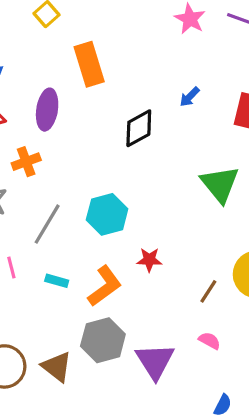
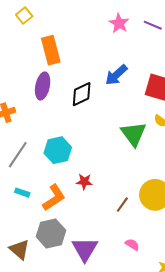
blue arrow: (190, 97) -> (116, 75), size x1.6
purple ellipse: (47, 110) -> (43, 86), moved
pink semicircle: (210, 341) -> (132, 245), moved

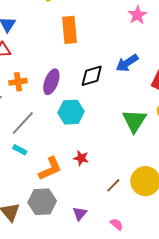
purple ellipse: (43, 86) -> (51, 82), moved
cyan hexagon: (58, 150) -> (71, 112), moved
cyan rectangle: (22, 193) -> (20, 150), moved
purple triangle: (85, 249) -> (80, 214), moved, size x0.6

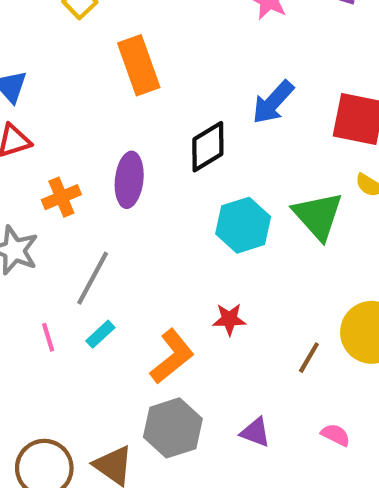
cyan hexagon: (71, 112) -> (243, 225), moved
cyan rectangle: (20, 150) -> (100, 334), turned -56
purple triangle: (80, 214) -> (255, 432), turned -35

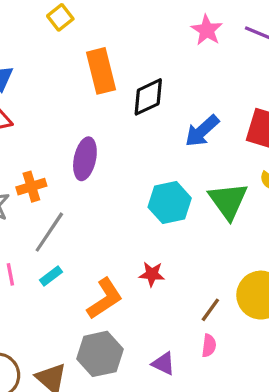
blue arrow: (273, 102) -> (202, 131), moved
black diamond: (208, 147) -> (148, 97), moved
orange cross: (61, 197) -> (31, 187), moved
pink semicircle: (336, 435) -> (209, 346), moved, turned 65

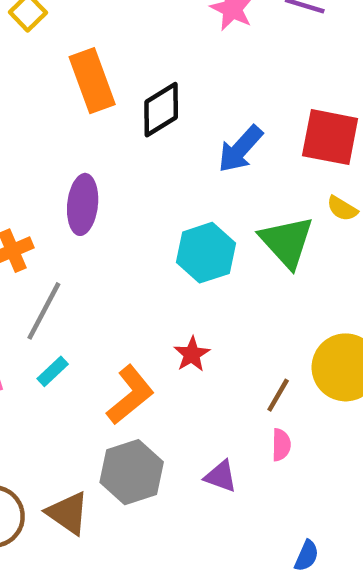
red star: (152, 274) -> (192, 354), turned -30

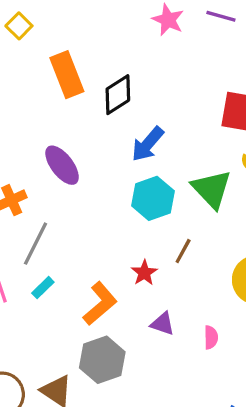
blue arrow: (240, 149) -> (148, 144), moved
purple ellipse: (83, 204) -> (62, 165), turned -42
brown line: (278, 395) -> (183, 251), moved
purple triangle: (221, 476) -> (163, 324), moved

